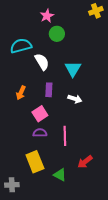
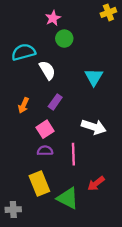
cyan triangle: (73, 69) -> (94, 77), moved
purple rectangle: (49, 90) -> (55, 102), turned 32
white arrow: (75, 99) -> (94, 127), moved, size x1.5
green triangle: (60, 175) -> (68, 198), size x1.5

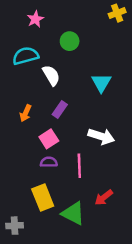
pink star: (53, 18) -> (35, 19), moved

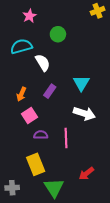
cyan triangle: (101, 83) -> (81, 83), moved
pink square: (49, 139) -> (29, 116), moved
red arrow: (104, 198) -> (86, 173), moved
green triangle: (73, 213) -> (54, 188), moved, turned 30

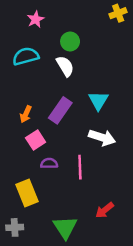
white semicircle: (43, 63) -> (65, 66), moved
purple rectangle: (50, 91) -> (60, 110), size x1.5
yellow rectangle: (36, 164) -> (27, 193), moved

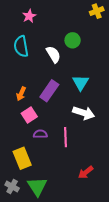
green circle: (70, 41) -> (73, 40), moved
cyan semicircle: (26, 56) -> (21, 46), turned -85
gray cross: (15, 227) -> (12, 186), turned 32
green triangle: (65, 227) -> (37, 186), moved

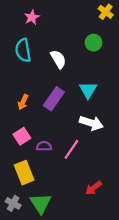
yellow cross: (97, 11) -> (106, 12), turned -32
green circle: (73, 40) -> (94, 43), moved
pink square: (29, 115) -> (22, 136), moved
pink line: (65, 137) -> (71, 149), turned 36

